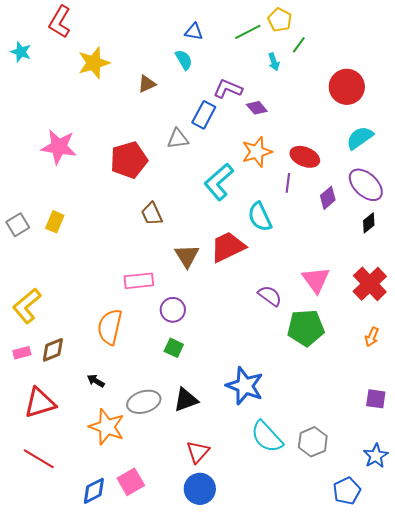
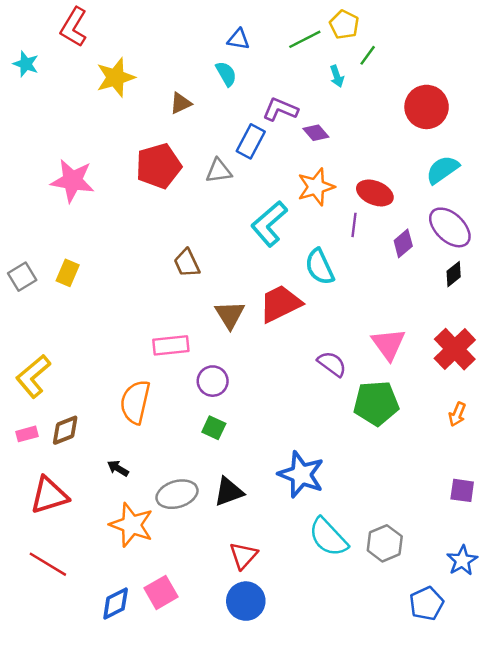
red pentagon: (129, 160) -> (159, 166), moved

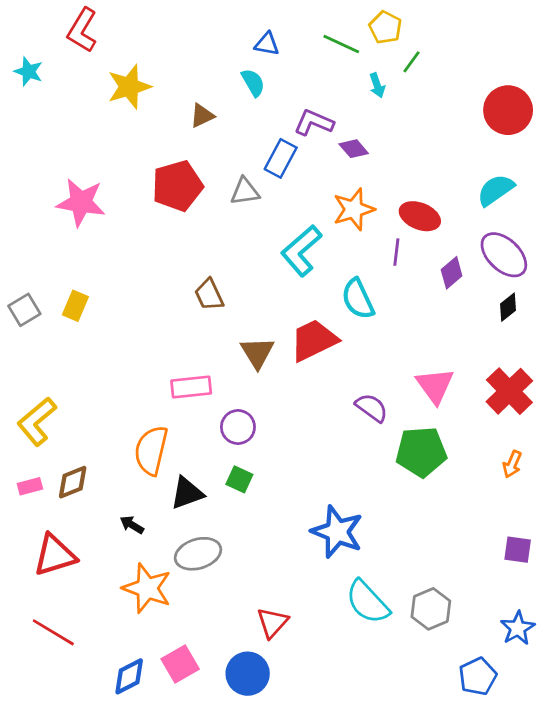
green line: (305, 39) -> (341, 44), turned 52
red circle: (427, 107) -> (508, 110), moved
black triangle: (229, 492) -> (187, 493), moved
blue circle: (246, 601) -> (248, 674), moved

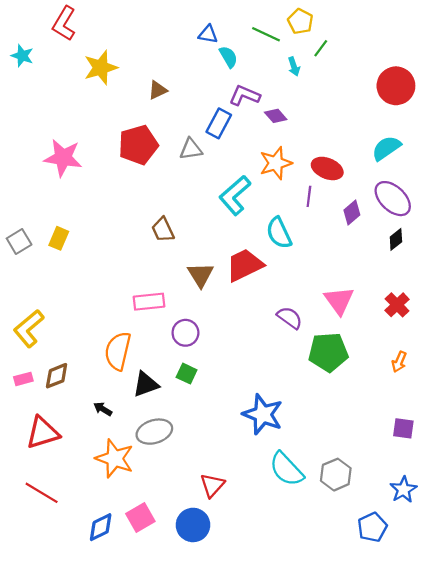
cyan semicircle: (253, 83) -> (228, 57), moved
red cross: (509, 391) -> (397, 305), size x0.7

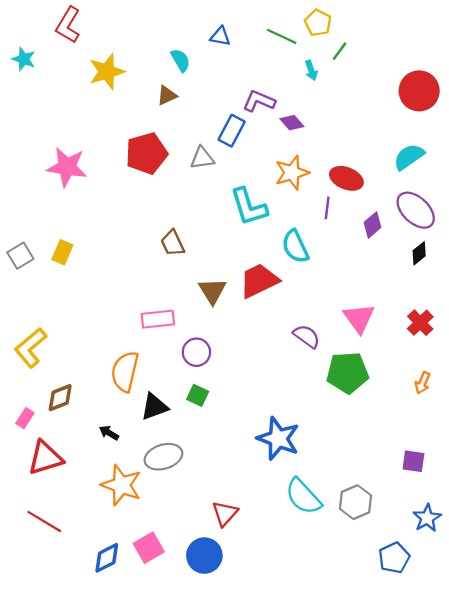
cyan semicircle: (228, 57) -> (181, 60), moved
cyan L-shape: (235, 195) -> (249, 207), turned -66
pink rectangle: (23, 379) -> (25, 418), moved, turned -42
purple square: (403, 428) -> (413, 461), moved

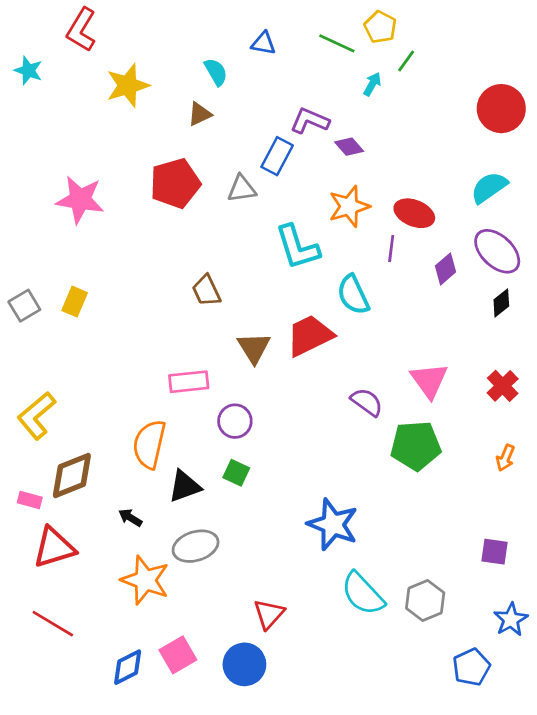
cyan arrow: (311, 70) -> (372, 84), turned -132
brown diamond: (60, 398) -> (72, 475), size x1.4
pink rectangle: (25, 418) -> (30, 500), turned 72

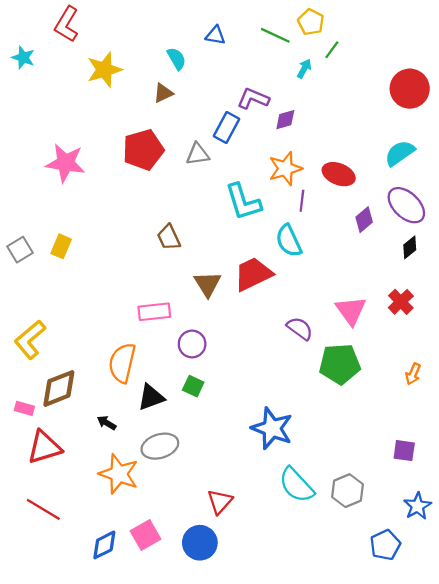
purple diamond: (349, 147) -> (285, 120), turned -65
purple line: (391, 249) -> (302, 201), moved
red cross: (503, 386) -> (401, 302), moved

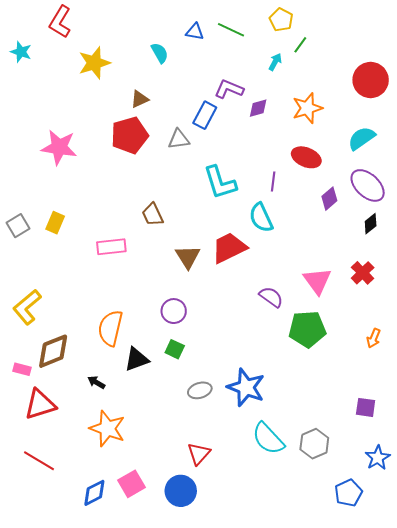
green line: (275, 35) -> (231, 30), moved
brown triangle: (163, 93) -> (140, 99), moved
orange star: (285, 169) -> (307, 108), moved
pink rectangle: (154, 312) -> (111, 247), moved
gray ellipse: (160, 446) -> (200, 390), moved, size x0.7

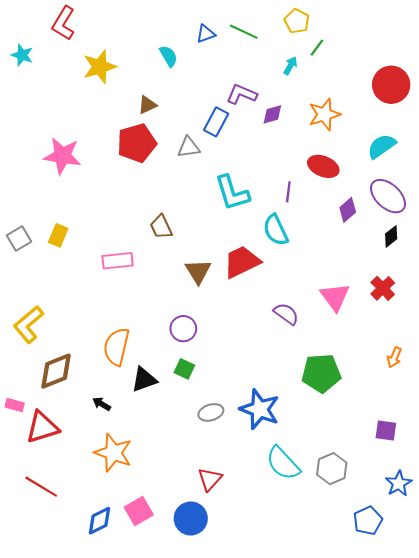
blue triangle: (195, 32) -> (206, 34), turned -30
green pentagon: (307, 329) -> (321, 373), moved
pink rectangle: (22, 369) -> (15, 405), moved

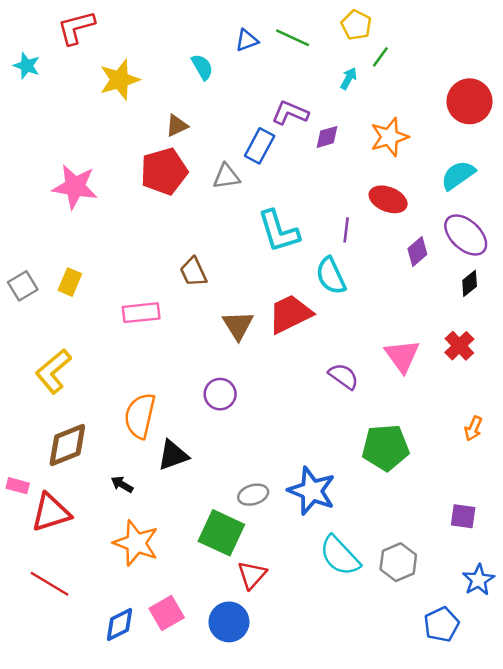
red L-shape: (63, 23) -> (76, 28), turned 44
yellow L-shape: (28, 324) -> (53, 371), moved
green square: (184, 369) -> (221, 533), moved, size x1.8

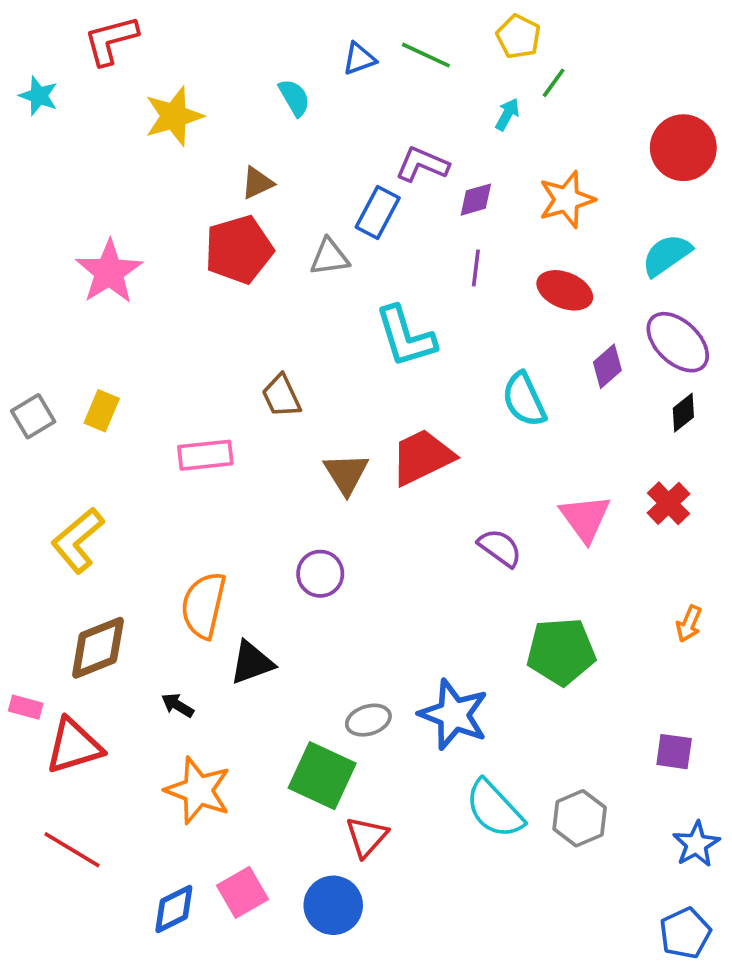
pink star: (75, 187) -> (109, 272), turned 30
purple line: (346, 230) -> (476, 268), moved
cyan semicircle: (331, 276) -> (524, 400), moved
blue pentagon: (442, 624) -> (685, 933), moved

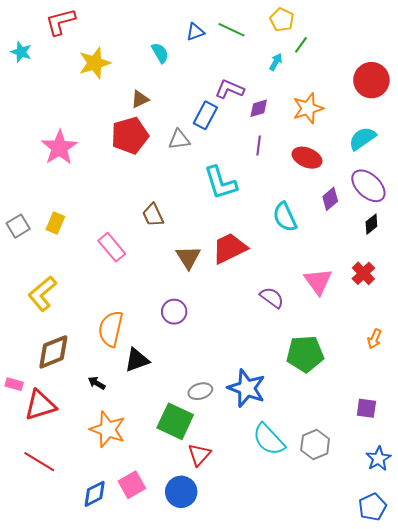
pink rectangle: (205, 455) -> (112, 247), turned 56

